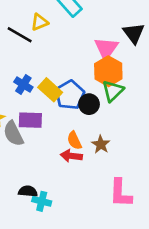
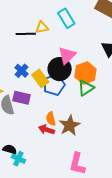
black line: (20, 35) -> (26, 34), turned -42
pink triangle: (106, 48) -> (67, 55), moved
black circle: (89, 104) -> (60, 69), moved, size x1.5
brown star: (101, 144) -> (70, 125), size x1.5

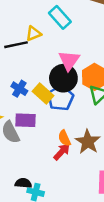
red arrow: (46, 130) -> (62, 152), turned 126

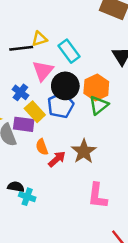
cyan rectangle: (60, 17) -> (69, 51), moved
pink triangle: (69, 60) -> (43, 71), moved
yellow rectangle: (43, 93) -> (35, 112), moved
orange semicircle: (64, 138) -> (42, 147), moved

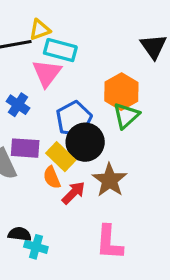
cyan rectangle: (69, 51) -> (60, 50), moved, turned -35
black circle: (65, 86) -> (85, 142), moved
yellow rectangle: (35, 112) -> (61, 157), moved
pink L-shape: (97, 196) -> (109, 242), moved

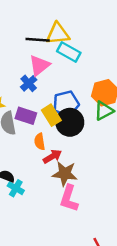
yellow triangle: (40, 30) -> (58, 34), size x1.5
pink triangle: (47, 73) -> (39, 65), moved
yellow rectangle: (61, 157) -> (51, 115), moved
brown star: (110, 180) -> (65, 174), moved, turned 30

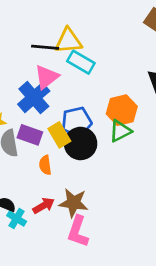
blue cross: (29, 83) -> (34, 98), size x1.6
red arrow: (52, 156) -> (44, 206), moved

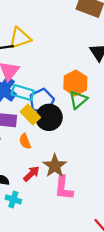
cyan rectangle: (81, 62) -> (23, 92), moved
brown star: (73, 203) -> (55, 166), turned -30
cyan cross: (17, 219) -> (13, 199), moved

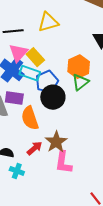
yellow triangle: (20, 38) -> (48, 22), moved
yellow rectangle: (30, 115) -> (35, 57), moved
orange semicircle: (25, 141) -> (30, 118), size x1.6

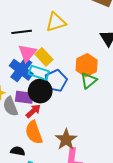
black circle: (53, 97) -> (40, 91), moved
orange semicircle: (30, 118) -> (34, 132), moved
red arrow: (35, 148) -> (33, 111), moved

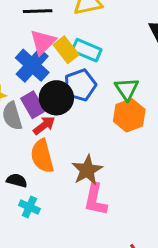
orange hexagon: (87, 65) -> (129, 115), moved
cyan rectangle: (39, 73) -> (87, 50), moved
green triangle: (89, 80) -> (127, 89), turned -30
purple rectangle: (24, 97) -> (33, 105), turned 48

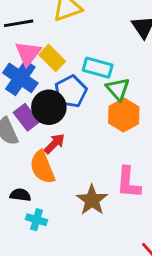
cyan rectangle: (87, 50) -> (98, 68), moved
red arrow: (44, 125) -> (54, 144), moved
brown star: (87, 170) -> (92, 200), moved
pink L-shape: (95, 199) -> (128, 183), moved

